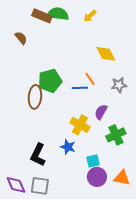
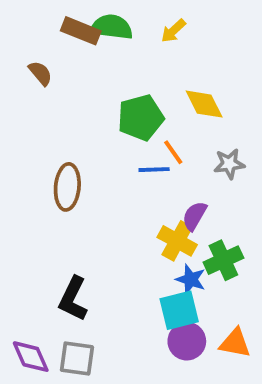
green pentagon: (50, 81) -> (141, 118), moved
yellow cross: (80, 125) -> (177, 241), moved
blue star: (68, 147) -> (191, 279), moved
cyan square: (93, 161) -> (179, 310), size x1.5

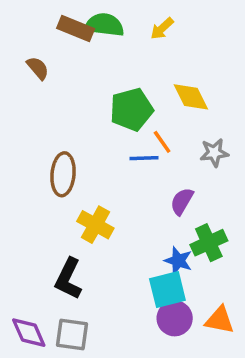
yellow cross: (177, 241) -> (95, 225), moved

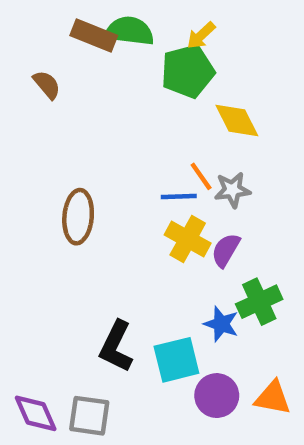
green pentagon: (131, 109) -> (188, 71), moved
gray star: (214, 153) -> (232, 190), moved
yellow cross: (95, 225) -> (188, 239), moved
black L-shape: (68, 279) -> (116, 346), moved
cyan square: (167, 289) -> (176, 360), moved

